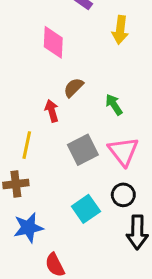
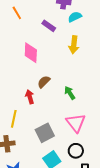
gray square: (83, 150) -> (45, 133), moved

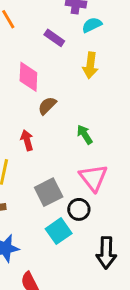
brown semicircle: (44, 82) -> (47, 106), moved
black circle: (76, 151) -> (79, 209), moved

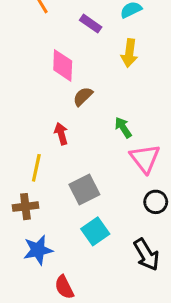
pink triangle: (93, 178) -> (145, 158), moved
black circle: (79, 209) -> (156, 202), moved
black arrow: (106, 253) -> (146, 255), turned -32

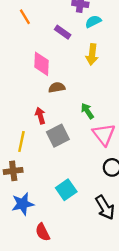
brown semicircle: (83, 96) -> (57, 87), turned 35
gray square: (84, 189) -> (58, 136), moved

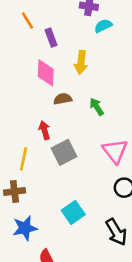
purple rectangle: (63, 32) -> (51, 38), moved, turned 35
yellow arrow: (92, 54) -> (81, 62), moved
green arrow: (87, 111) -> (97, 107), moved

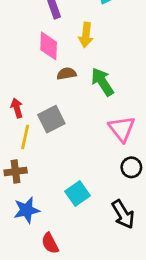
green arrow: (97, 107) -> (102, 82), size x1.5
red arrow: (44, 130) -> (17, 108), moved
gray square: (64, 152) -> (51, 119), moved

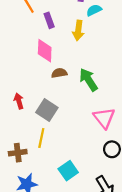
yellow arrow: (86, 35) -> (78, 30), moved
gray square: (51, 119) -> (47, 110), turned -30
yellow line: (25, 137) -> (41, 138), moved

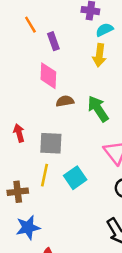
yellow arrow: (78, 30) -> (99, 55), moved
gray square: (47, 110) -> (51, 143), turned -30
cyan square: (68, 171) -> (75, 178), moved

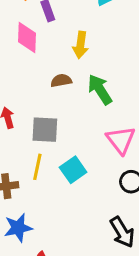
yellow arrow: (99, 55) -> (81, 45), moved
pink diamond: (48, 76) -> (27, 37), moved

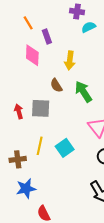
brown semicircle: (61, 81) -> (56, 85), turned -112
gray square: (45, 130) -> (41, 108), moved

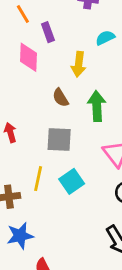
cyan semicircle: (89, 27) -> (105, 38), moved
green arrow: (83, 92) -> (97, 106), turned 30
gray square: (41, 108) -> (59, 140), moved

